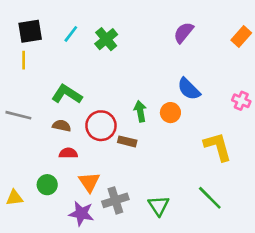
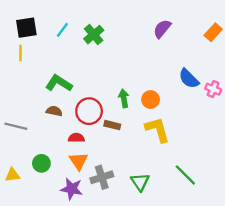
blue semicircle: (189, 89) -> (189, 79), moved
gray line: (18, 115) -> (16, 126), moved
yellow L-shape: (218, 147) -> (157, 130), moved
red semicircle: (68, 153) -> (76, 138), moved

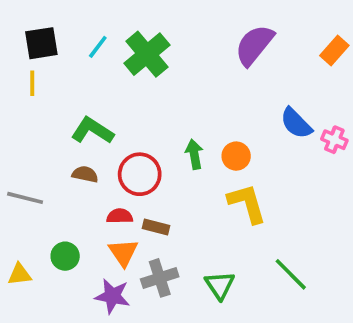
purple semicircle: (162, 29) -> (254, 45), size x1.4
green cross: (94, 35) -> (147, 54), size x1.4
brown rectangle: (112, 125) -> (156, 227), moved

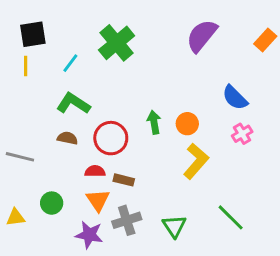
cyan line: (98, 47) -> (70, 63), moved
pink cross: (334, 140) -> (242, 134), moved, turned 36
yellow L-shape: (247, 203) -> (196, 161), turned 57

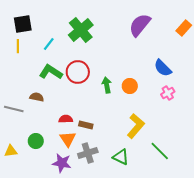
brown semicircle: (68, 138) -> (37, 97), moved
red circle: (111, 138) -> (78, 72), moved
yellow L-shape: (196, 161) -> (136, 126), moved
green triangle: (174, 226) -> (121, 157), turned -30

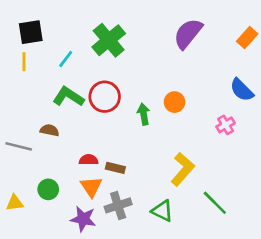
blue semicircle: (163, 68) -> (242, 90), moved
orange circle: (130, 86) -> (175, 102), moved

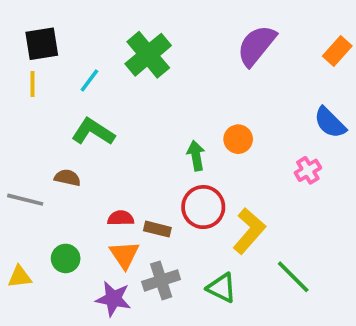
red circle: (105, 97) -> (203, 207), moved

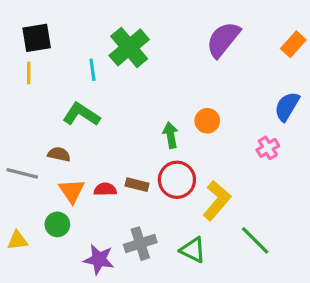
cyan line: (89, 80) -> (92, 70), moved, turned -45
blue semicircle: (330, 123) -> (287, 106), turned 76
brown rectangle: (157, 229) -> (137, 185), moved
orange triangle: (124, 255) -> (72, 191), moved

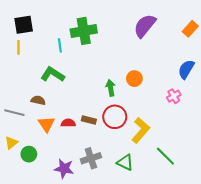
green cross: (129, 47) -> (84, 31), turned 30
green circle: (57, 224) -> (29, 154), moved
yellow triangle: (18, 240) -> (11, 143), moved, turned -32

